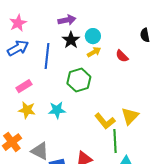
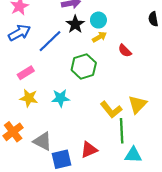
blue line: (47, 56) -> (50, 41), turned 40
red semicircle: (122, 56) -> (125, 51), moved

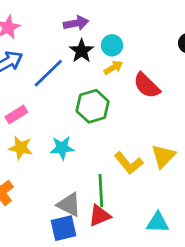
red semicircle: (125, 51) -> (147, 85), size x1.5
green line: (122, 131) -> (101, 191), moved
gray triangle: (43, 141) -> (69, 205), moved

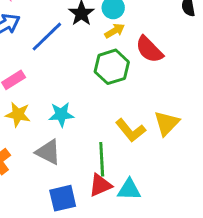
green hexagon: (93, 106) -> (112, 67), moved
gray triangle: (69, 205) -> (48, 152), moved
cyan triangle: (158, 223) -> (129, 190), moved

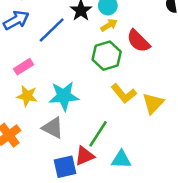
cyan star: (61, 114) -> (64, 96), size x1.4
yellow L-shape: (131, 130) -> (124, 94), moved
green line: (102, 159) -> (98, 134), turned 36
red triangle: (100, 185) -> (85, 156), moved

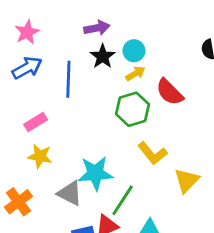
blue line: (52, 30) -> (68, 79), turned -44
cyan star: (64, 96) -> (95, 173), moved
yellow triangle: (153, 103) -> (187, 180), moved

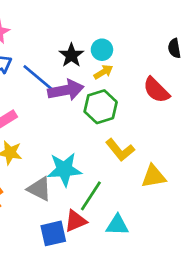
purple arrow: (97, 28) -> (66, 90), moved, size x1.4
blue line: (68, 79) -> (38, 78), turned -52
red semicircle: (170, 92) -> (156, 90), moved
yellow triangle: (187, 180) -> (153, 176), turned 36

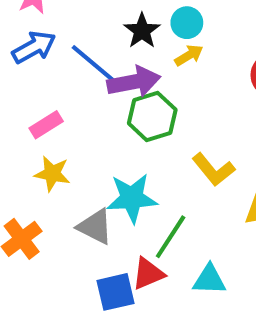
green hexagon: (101, 107) -> (152, 116), moved

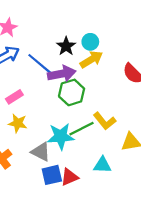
yellow arrow: (189, 55) -> (91, 59), size x1.5
green line: (171, 237) -> (81, 129), moved, turned 30
cyan triangle: (209, 280) -> (102, 165), moved
blue square: (115, 292) -> (52, 175), moved

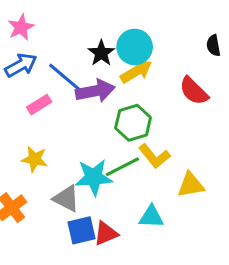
cyan circle: (90, 42) -> (135, 47), size x1.5
green hexagon: (72, 92) -> (133, 123), moved
pink rectangle: (14, 97) -> (39, 105), moved

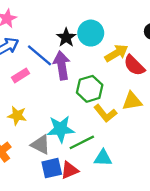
yellow arrow: (136, 71) -> (116, 53), moved
purple arrow: (95, 91) -> (62, 65), turned -88
green line: (122, 167) -> (82, 142), moved
yellow triangle: (191, 185) -> (132, 101), moved

